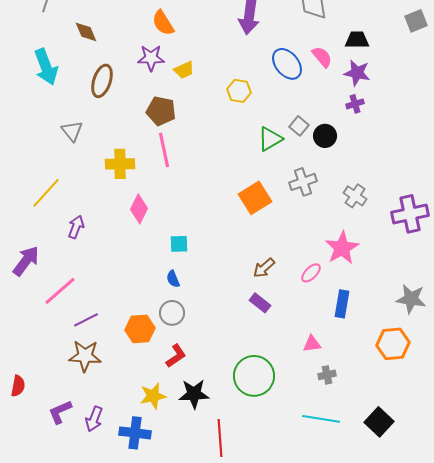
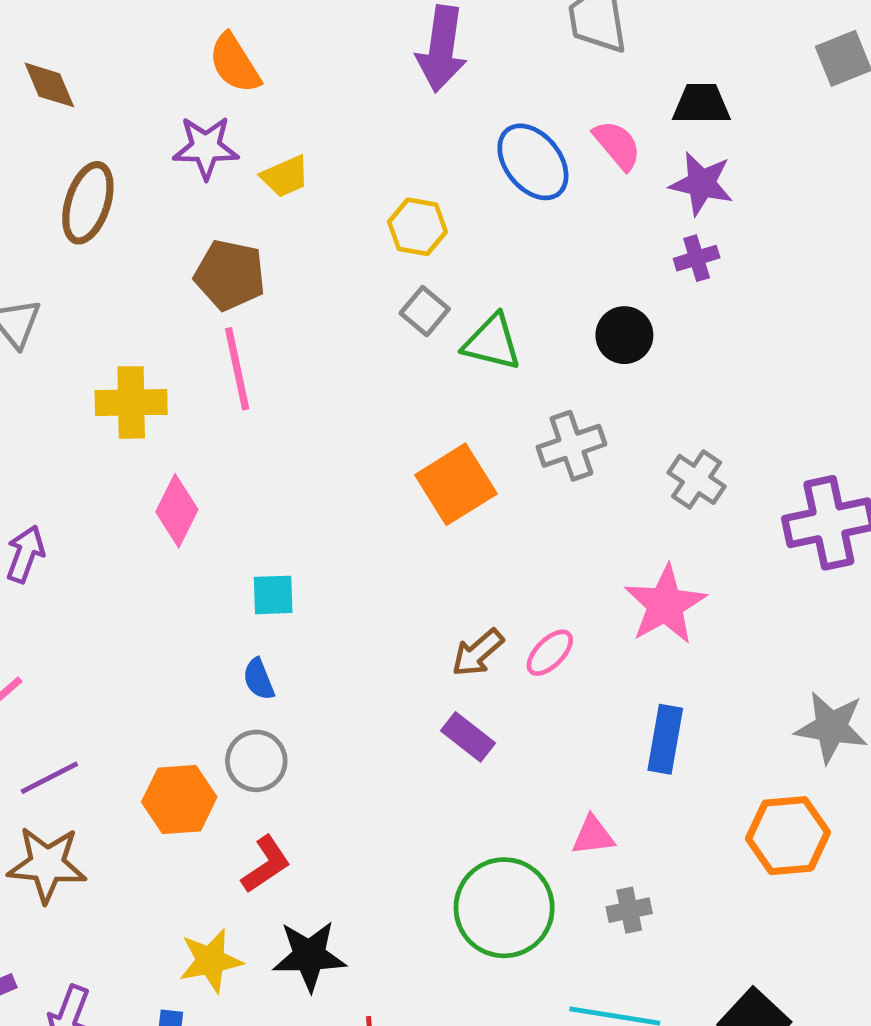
gray square: (299, 126) -> (425, 311), moved
green triangle: (270, 139) -> (492, 342), turned 44
pink ellipse: (311, 273) -> (550, 653), moved
green circle: (254, 376) -> (504, 908), moved

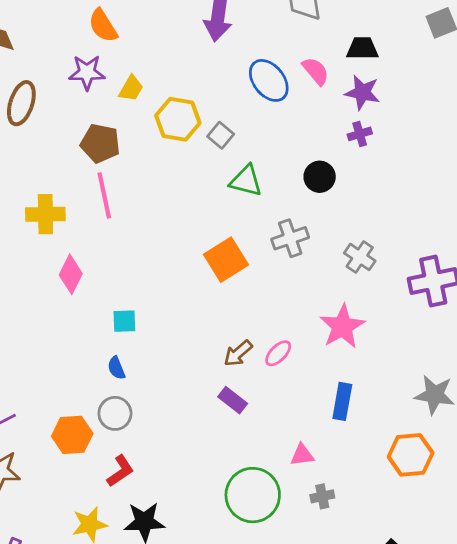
yellow trapezoid: (285, 176) -> (131, 88), turned -36
yellow hexagon: (417, 227) -> (178, 119), moved, size x1.4
gray square: (425, 311) -> (221, 135), moved

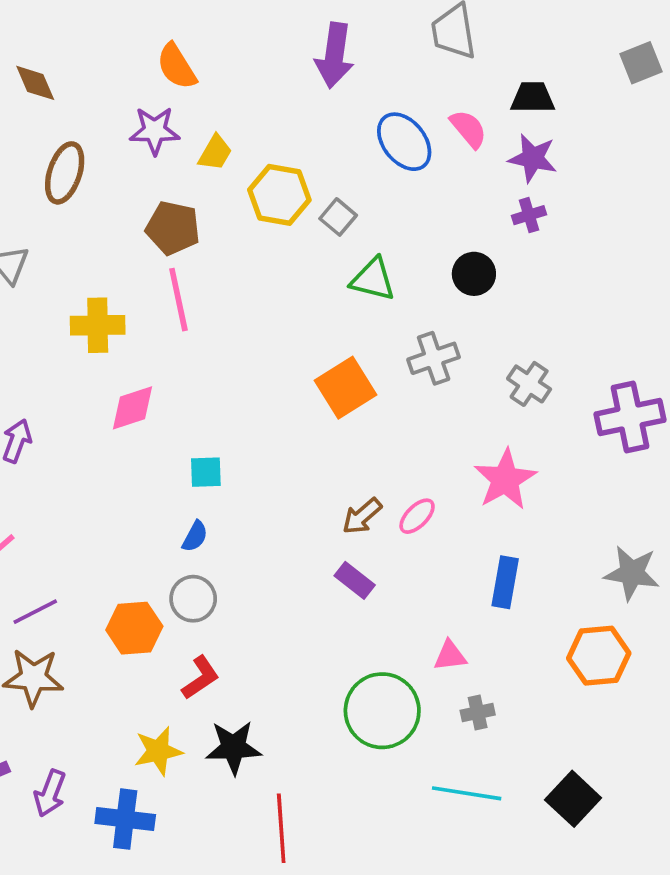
pink diamond: (71, 274) -> (133, 408), turned 45
blue semicircle: (116, 368) -> (195, 536), turned -130

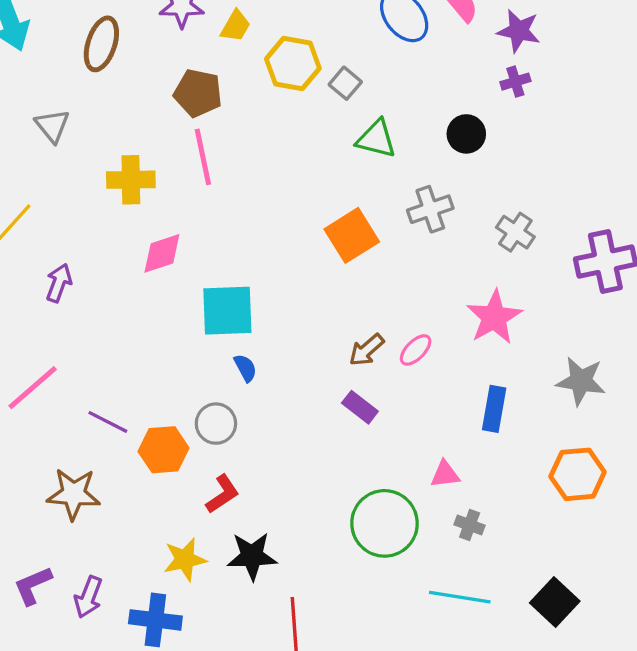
cyan square: (206, 472) -> (227, 311), size x1.8
blue semicircle: (195, 536) -> (245, 368), moved, turned -56
gray star: (632, 573) -> (581, 381), moved
purple line: (35, 612) -> (108, 422), moved, turned 54
gray cross: (478, 713) -> (470, 525), turned 32

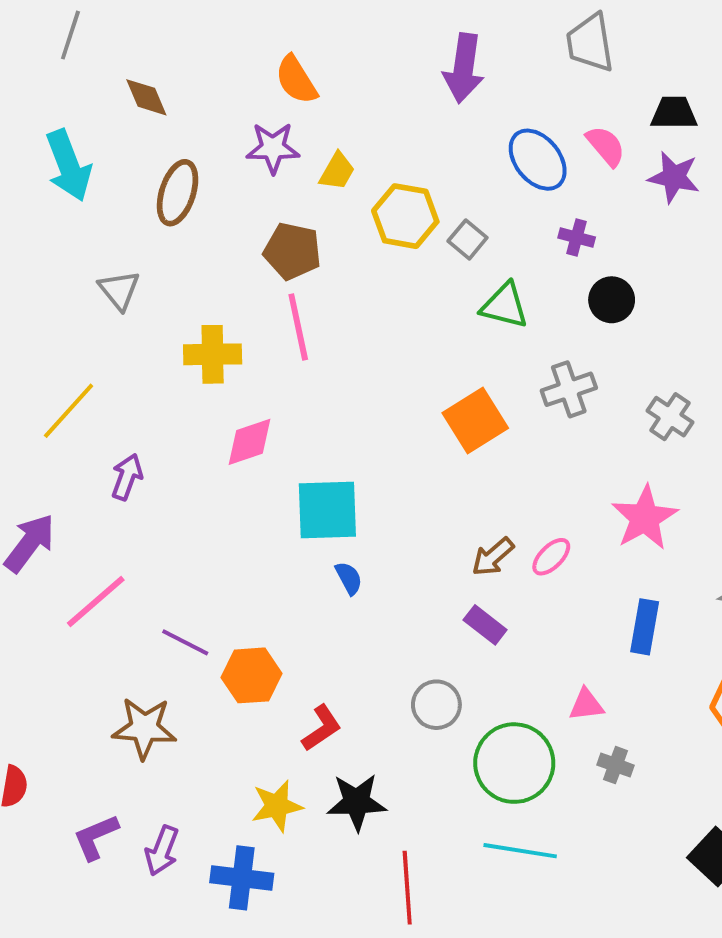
purple cross: (515, 82) -> (577, 237), moved, turned 32
gray circle: (216, 424) -> (436, 705), moved
cyan line: (460, 597) -> (520, 851), moved

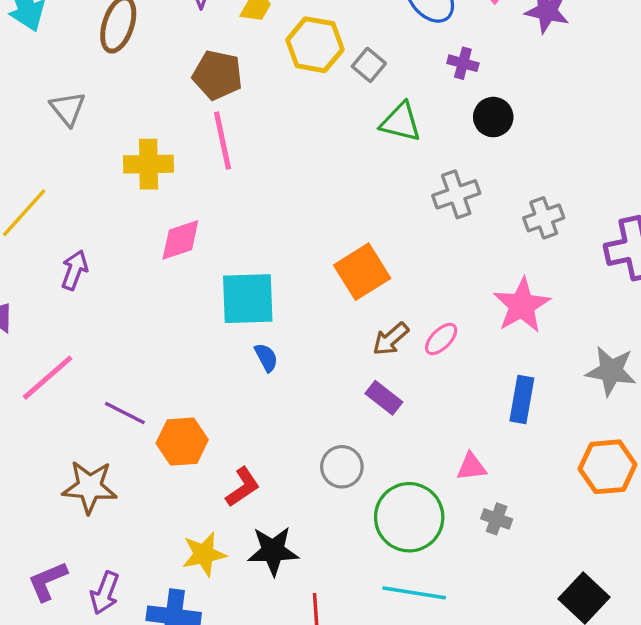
gray cross: (670, 417) -> (544, 218), turned 36
orange square: (475, 420) -> (362, 272), moved

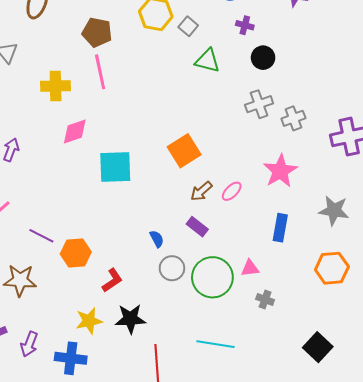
gray cross: (456, 194) -> (259, 104), moved
blue semicircle: (266, 357) -> (157, 239), moved
green circle: (409, 517) -> (212, 277), moved

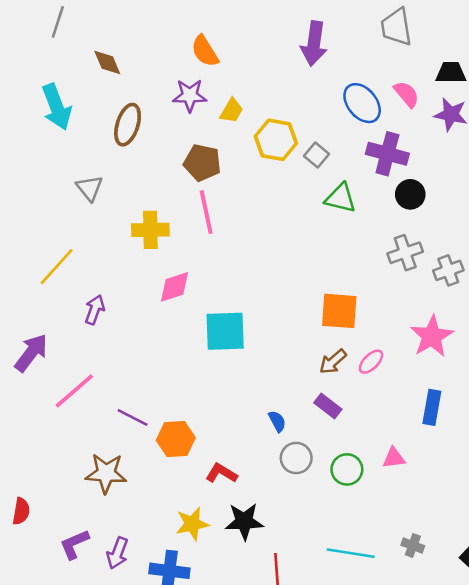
purple cross: (245, 25) -> (387, 154), size x1.8
orange square: (184, 151) -> (339, 311), moved, turned 36
green circle: (212, 277) -> (347, 469), size x0.6
red L-shape: (112, 280) -> (221, 473), turned -115
gray cross: (265, 300) -> (413, 545), moved

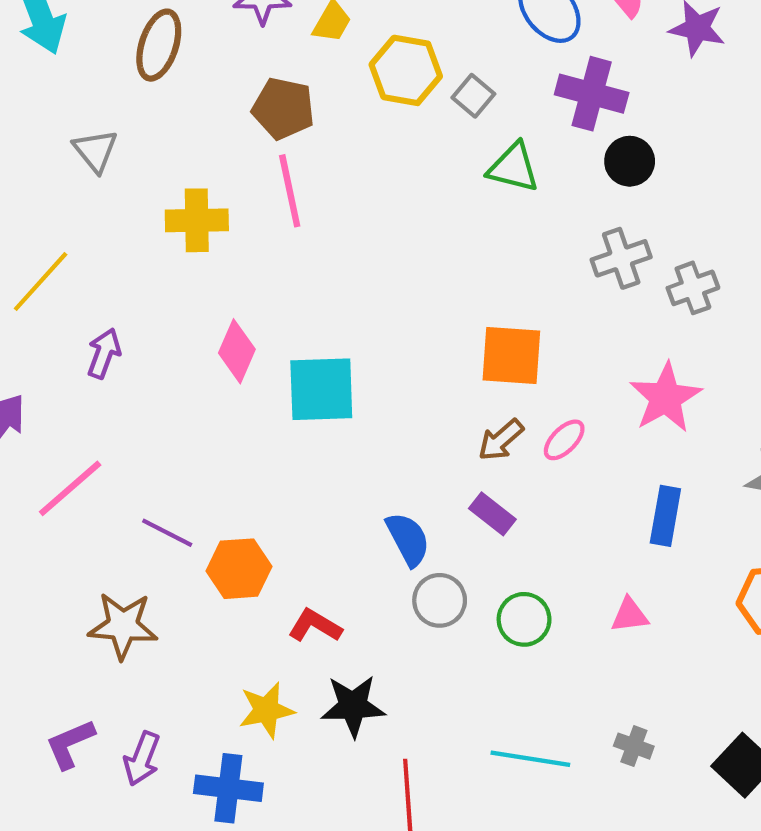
pink diamond: (174, 287) -> (237, 351), moved, turned -48
blue semicircle: (277, 421) -> (408, 539), size x1.5
pink triangle: (394, 458) -> (630, 615), moved

